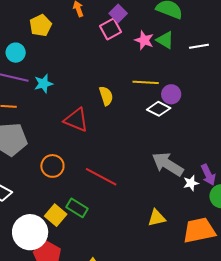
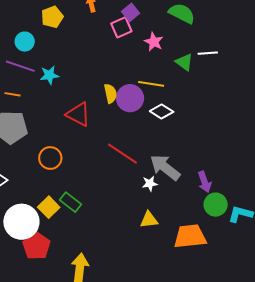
green triangle: (165, 40) -> (184, 62), moved
purple circle: (171, 94) -> (130, 98), moved, size x1.4
red line: (101, 177) -> (123, 154), moved
white star: (191, 183) -> (150, 184), moved

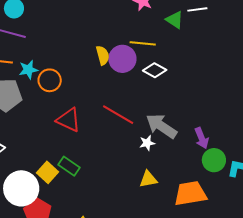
cyan star: (49, 75) -> (28, 70), moved
red triangle: (78, 114) -> (69, 120), moved
orange circle: (50, 158) -> (50, 80), moved

